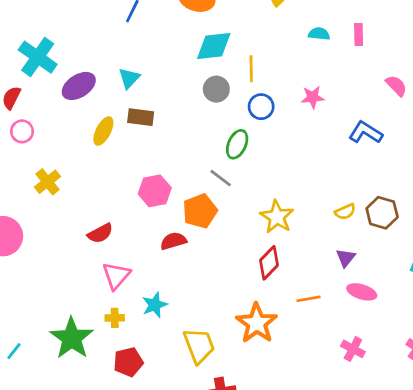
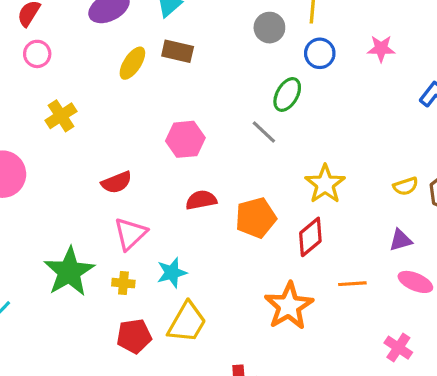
orange pentagon: (200, 211) -> (256, 218), moved
purple triangle: (346, 258) -> (401, 240), turned 30
green star: (72, 338) -> (69, 272), moved
yellow trapezoid: (199, 346) -> (187, 322), moved, turned 45

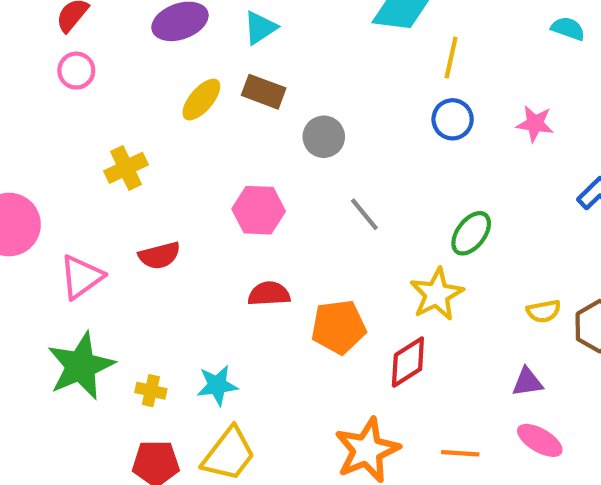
gray circle: (269, 28) -> (324, 137), moved
green ellipse: (287, 94) -> (471, 233), moved
yellow cross: (61, 116) -> (126, 168), moved
pink triangle: (130, 234) -> (81, 277), moved
orange line: (352, 284) -> (460, 453), moved

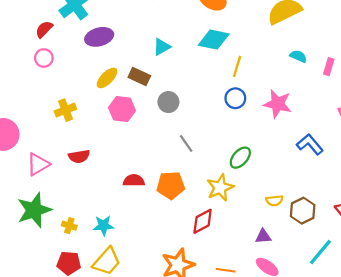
cyan triangle: (260, 28) -> (162, 47), moved
pink star: (535, 124) -> (278, 104), size x1.5
pink hexagon: (259, 210) -> (122, 109), moved
orange pentagon: (339, 327) -> (171, 185), moved

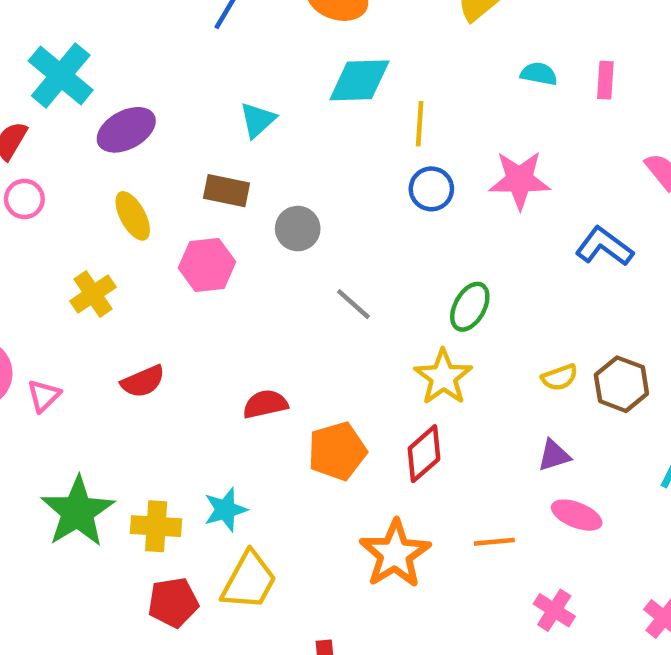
yellow ellipse: (107, 78) -> (133, 216), moved, turned -60
pink triangle: (38, 164) -> (44, 396), moved, size x0.7
orange pentagon: (171, 185) -> (337, 451), moved
yellow cross: (69, 226) -> (156, 526), size x1.5

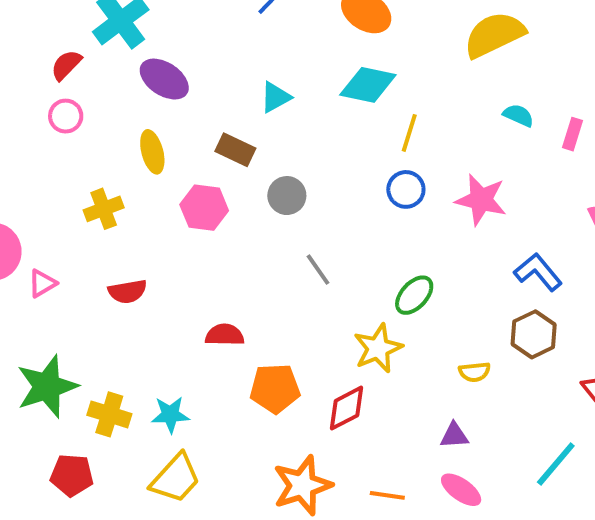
purple ellipse: (126, 130) -> (164, 79), turned 48
brown hexagon: (621, 384) -> (534, 334), moved
red pentagon: (173, 602) -> (72, 475), moved

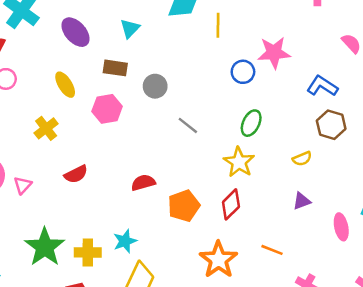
purple ellipse: (164, 79) -> (75, 32), moved, turned 32
blue circle: (406, 189) -> (243, 72), moved
pink ellipse: (461, 490) -> (341, 227), moved, turned 60
orange line: (387, 495) -> (272, 250), turned 30

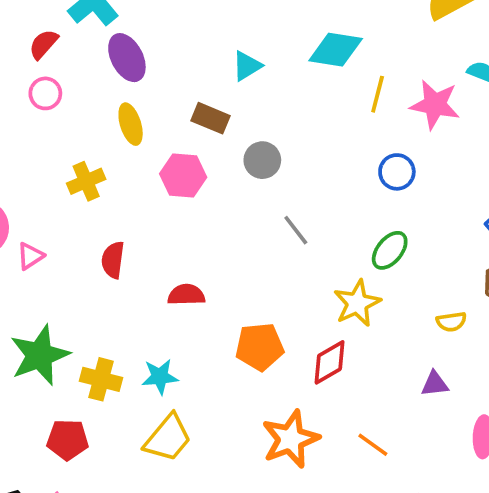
purple ellipse: (75, 32) -> (127, 58), moved
pink star: (274, 53) -> (435, 105), moved
red semicircle: (76, 174) -> (113, 260), turned 110
red semicircle: (143, 183) -> (186, 295), moved

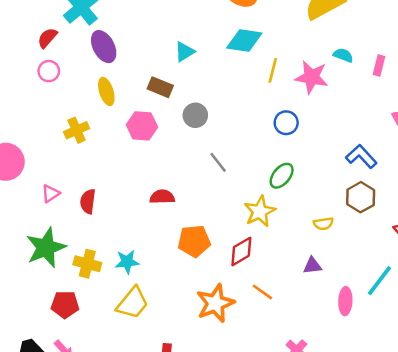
pink triangle: (30, 256) -> (51, 193), moved
red semicircle: (113, 260) -> (88, 201), moved
red semicircle: (186, 295) -> (162, 197), moved
orange line: (373, 445) -> (262, 292), moved

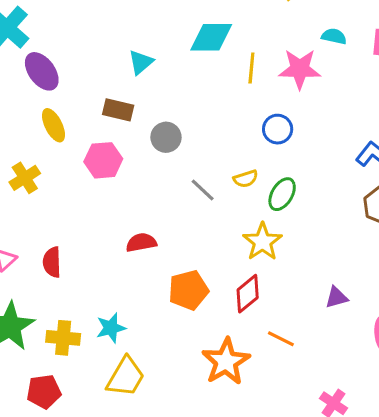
yellow semicircle: (323, 224) -> (246, 179), moved

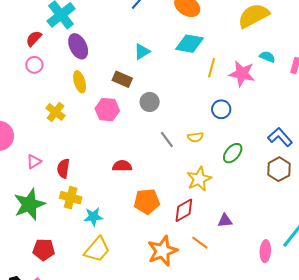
yellow cross: (25, 178) -> (55, 112), turned -30
green ellipse: (282, 194) -> (233, 153), moved
purple triangle: (337, 297) -> (225, 221), moved
yellow cross: (63, 338) -> (71, 198), moved

